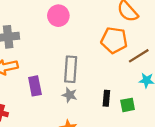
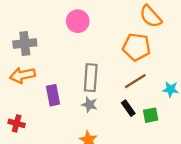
brown line: (139, 56) -> (135, 81), moved
black rectangle: (106, 98) -> (128, 108), turned -40

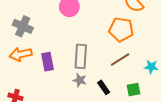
gray cross: (25, 43) -> (23, 26), turned 30
purple rectangle: (53, 95) -> (48, 62), moved
black rectangle: (128, 108) -> (104, 87), moved

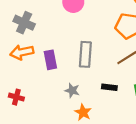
gray star: (80, 80) -> (72, 90), moved
black rectangle: (104, 87) -> (109, 87), turned -48

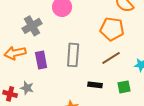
gray cross: (24, 23) -> (32, 26), moved, turned 36
gray star: (72, 90) -> (27, 88), moved

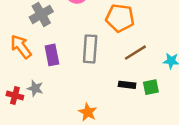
orange pentagon: (112, 29) -> (120, 18), moved
orange arrow: (15, 53) -> (21, 47), turned 65
black rectangle: (95, 85) -> (127, 85), moved

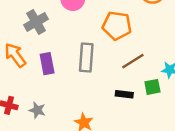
green square: (151, 87) -> (152, 87), moved
gray star: (35, 88) -> (37, 110), moved

